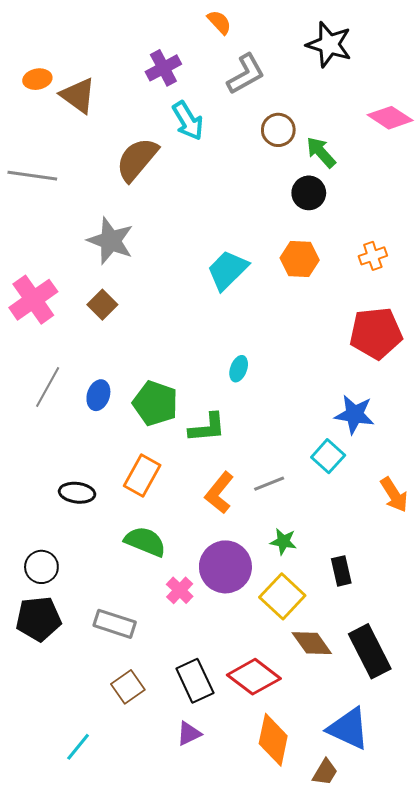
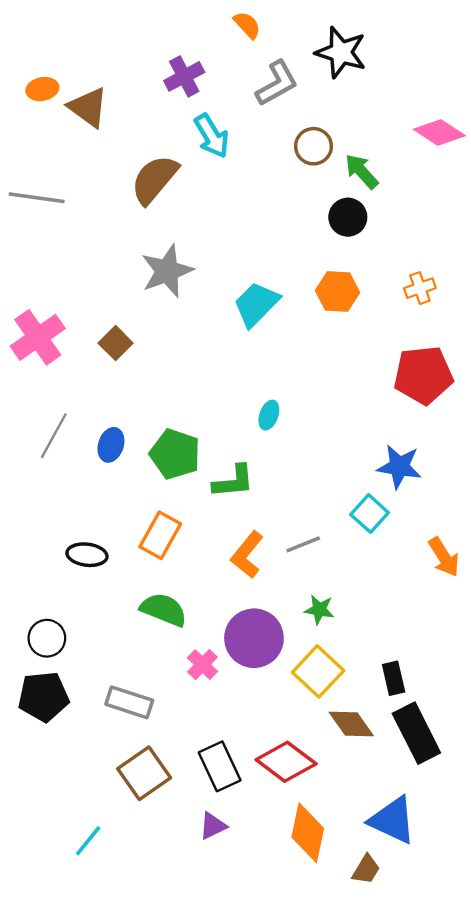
black star: (329, 45) -> (341, 52), moved
gray star: (111, 241) -> (167, 271), moved, turned 30
black rectangle: (341, 571) -> (394, 678), moved
brown square: (128, 687) -> (144, 773), size x1.4

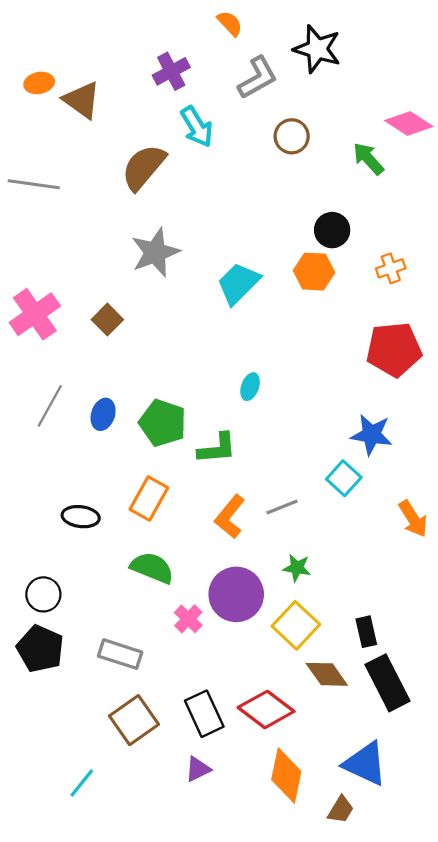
green arrow: (362, 171) -> (368, 159), moved
black circle: (348, 217) -> (332, 230), moved
black pentagon: (43, 697) -> (40, 649), turned 30

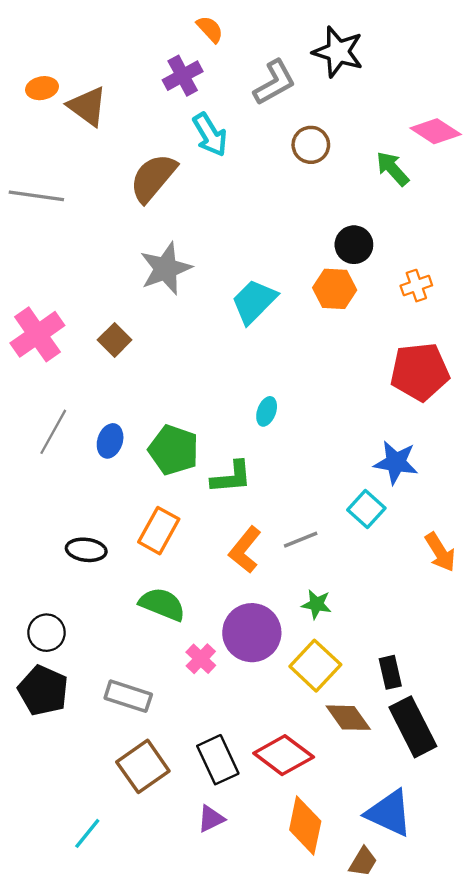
orange semicircle: (230, 23) -> (210, 29), moved

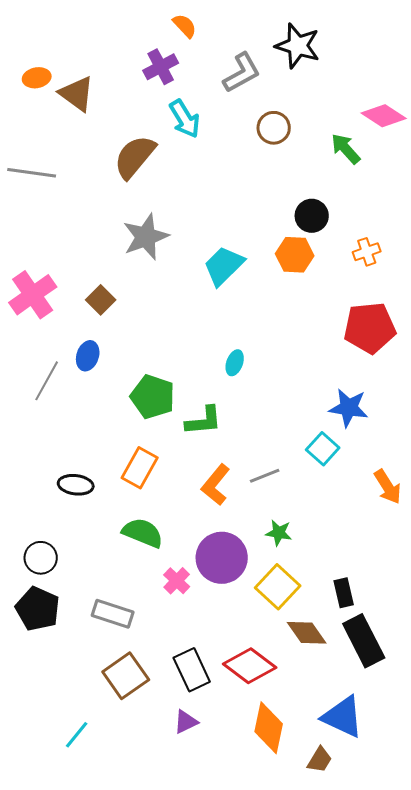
blue ellipse: (110, 441) -> (88, 356), moved

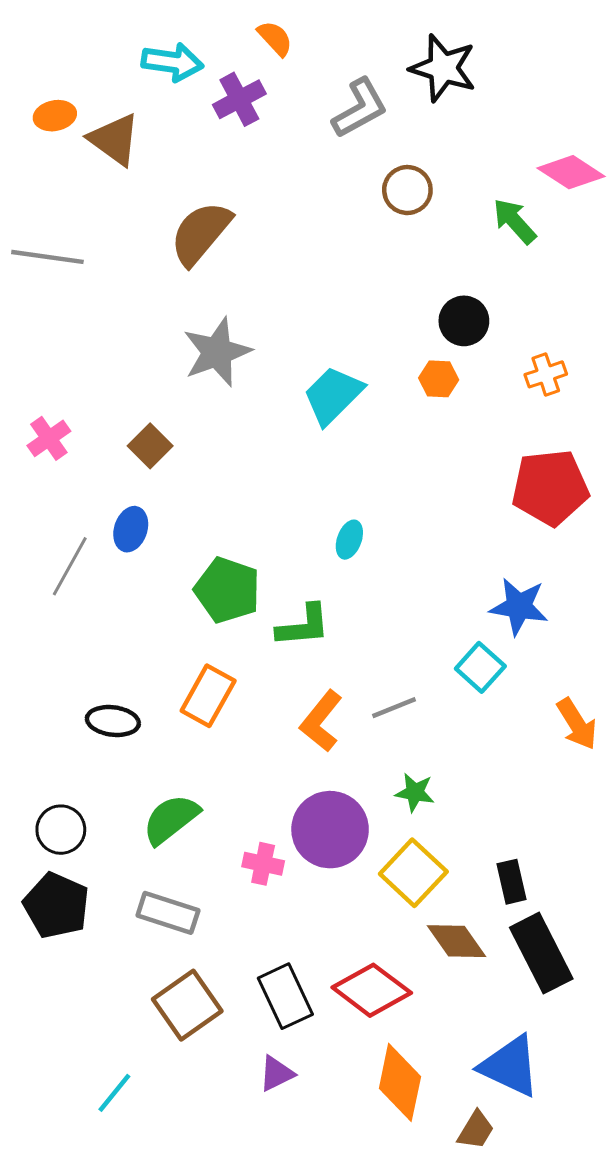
cyan arrow: (185, 119) -> (172, 62), moved, turned -51
orange hexagon: (295, 255) -> (439, 379), size x0.7
pink cross: (33, 295) -> (49, 438), size x0.6
green semicircle: (143, 533) -> (171, 819), moved, turned -60
pink cross: (177, 581) -> (263, 864), turned -32

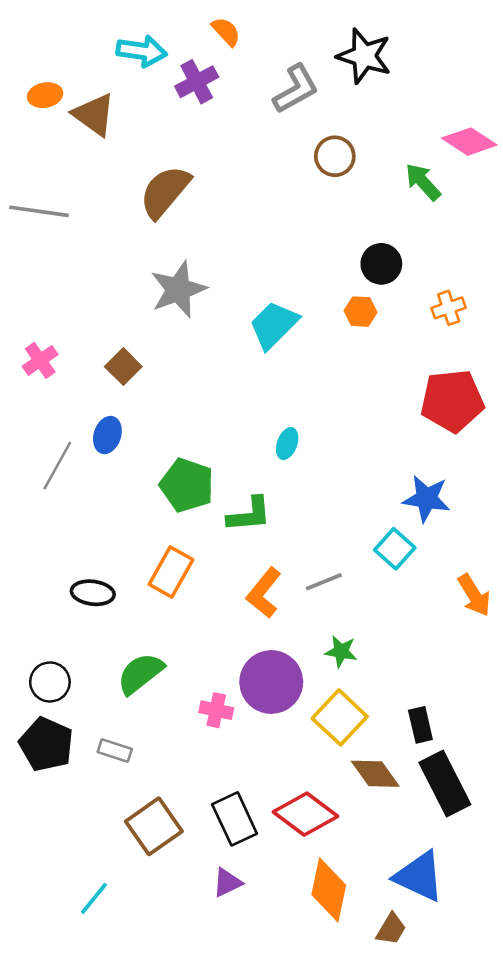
gray rectangle: (168, 913) -> (115, 750), moved, size x0.7

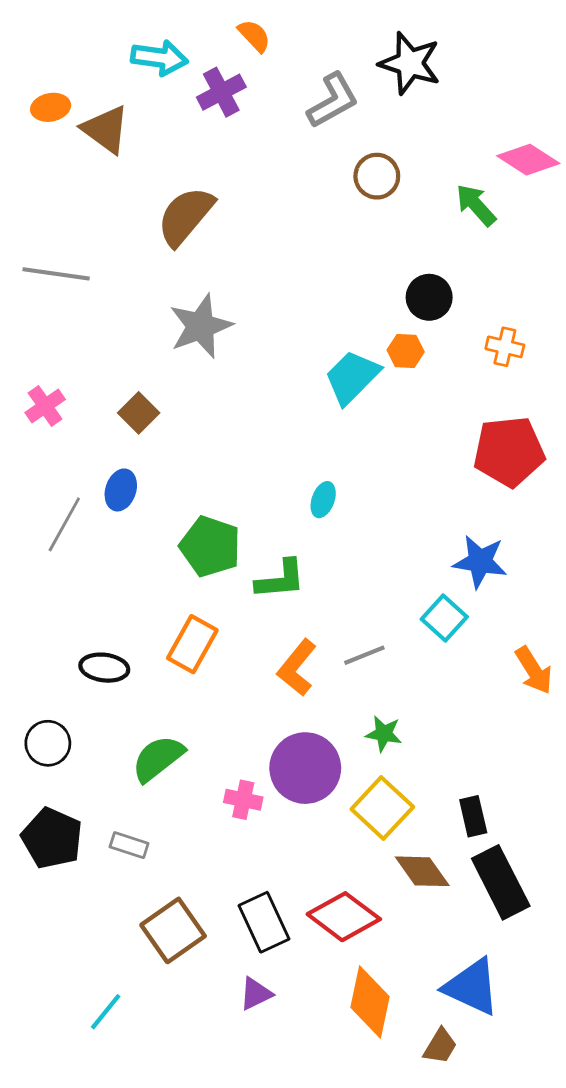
gray line: (39, 211) -> (56, 274), moved
orange cross: (449, 308) -> (505, 347), turned 32
cyan trapezoid: (274, 325) -> (352, 377), moved
black circle: (50, 682) -> (48, 743), moved

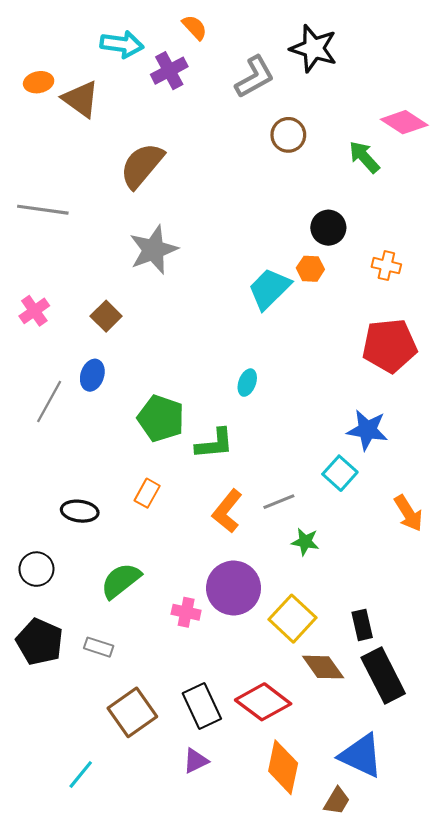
orange rectangle: (192, 644) -> (147, 493), size x0.7
green star: (384, 734) -> (305, 542), moved

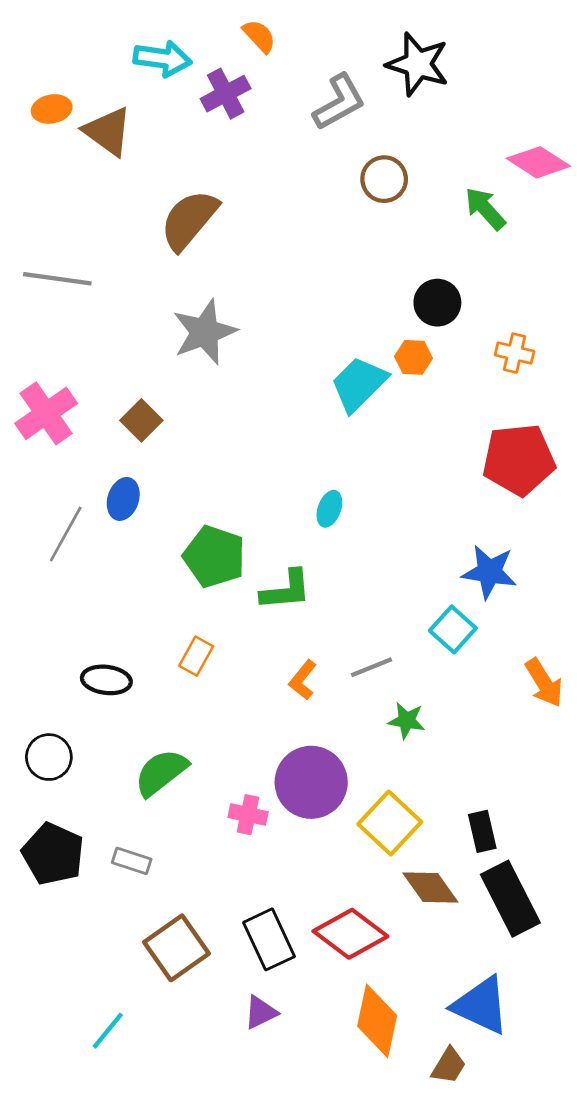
pink cross: (34, 311) -> (46, 413), size x1.5
orange L-shape: (227, 511) -> (303, 680), size x0.7

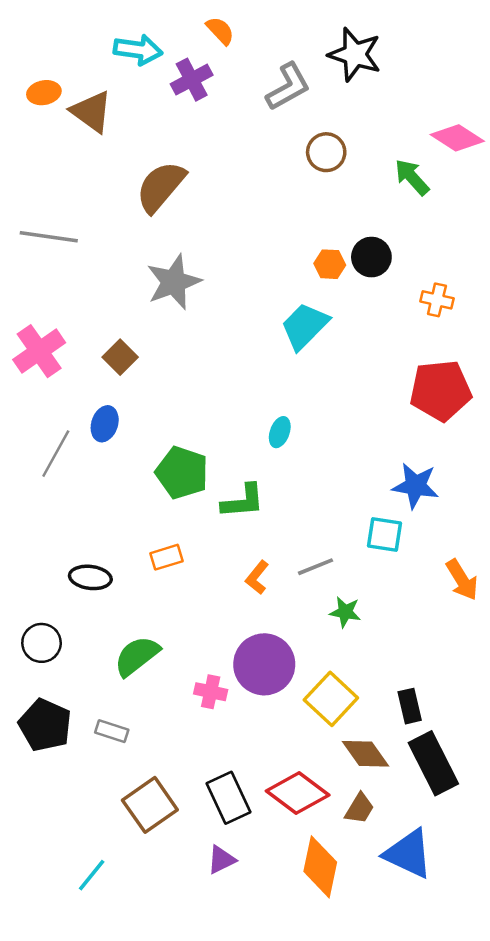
orange hexagon: (414, 357) -> (330, 264), moved
cyan square: (453, 629) -> (385, 535), turned -33
orange rectangle: (196, 656) -> (167, 557), turned 44
brown trapezoid: (449, 1066) -> (360, 808), moved

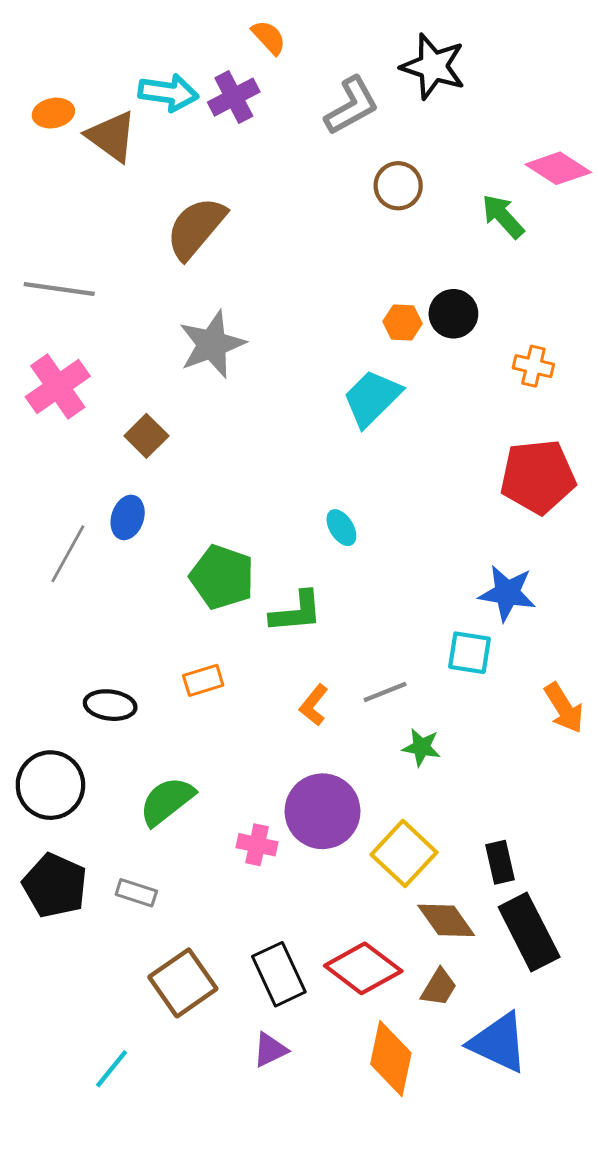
cyan arrow: (138, 50) -> (168, 93), moved
pink cross: (39, 351) -> (58, 386), moved
cyan ellipse: (280, 432) -> (341, 528), turned -52
black circle: (42, 643) -> (50, 785), size x1.4

